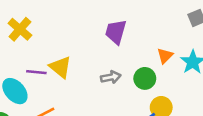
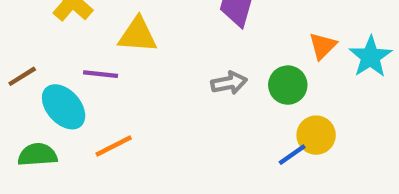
yellow triangle: (60, 67) -> (138, 35), moved, turned -35

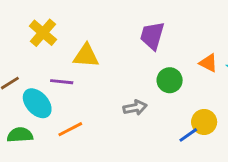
orange triangle: (323, 46) -> (208, 63), turned -48
gray arrow: (229, 83) -> (135, 108), moved
green circle: (288, 85) -> (170, 80), moved

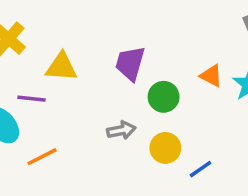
purple trapezoid: (152, 36) -> (130, 63), moved
yellow circle: (204, 122) -> (165, 148), moved
blue line: (188, 135) -> (201, 169), moved

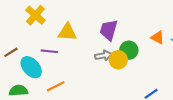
gray arrow: (121, 130) -> (103, 56), moved
yellow circle: (165, 148) -> (118, 60), moved

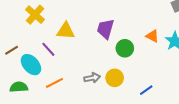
purple line: (49, 51) -> (48, 49), turned 42
gray arrow: (103, 56) -> (92, 78), moved
yellow circle: (118, 60) -> (115, 78), moved

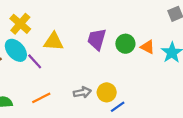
green circle: (125, 48) -> (125, 44), moved
cyan ellipse: (31, 65) -> (16, 50), moved
blue line: (146, 90) -> (118, 107), moved

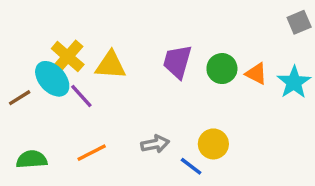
yellow cross: (20, 24) -> (68, 57), moved
yellow circle: (107, 92) -> (213, 144), moved
blue line: (118, 107) -> (191, 166), moved, turned 72

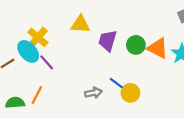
yellow triangle: (111, 65) -> (80, 24), moved
orange triangle: (256, 74) -> (158, 48), size x1.5
orange line: (92, 153) -> (37, 95), moved, turned -36
blue line: (191, 166) -> (116, 83), moved

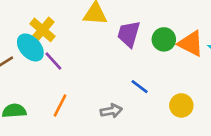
gray arrow: (93, 93) -> (111, 111), moved
yellow circle: (130, 93) -> (181, 105), moved
orange line: (37, 95) -> (60, 105), moved

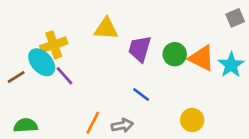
yellow cross: (43, 30) -> (54, 45), turned 30
blue line: (140, 87) -> (141, 94), moved
orange line: (60, 105) -> (93, 123), moved

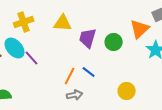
yellow cross: (54, 45) -> (24, 22), moved
orange triangle: (202, 58) -> (140, 29), moved, turned 50
orange line: (93, 123) -> (70, 76), moved

